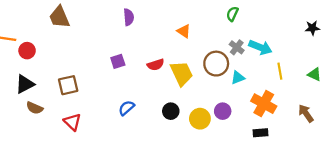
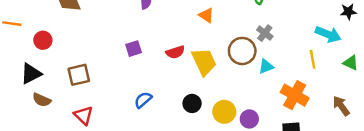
cyan arrow: (260, 47) -> (328, 34), moved
red circle: (27, 51) -> (43, 40), moved
purple circle: (223, 111) -> (249, 119), moved

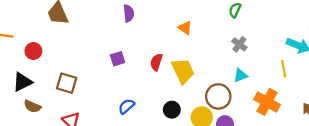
brown circle: (242, 51) -> (218, 96), moved
red semicircle: (175, 52) -> (156, 62), turned 126
brown square: (79, 75) -> (67, 83), turned 30

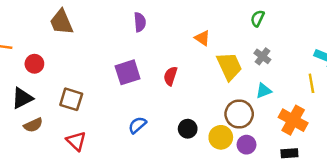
purple square: (118, 59) -> (128, 72), size x1.5
yellow trapezoid: (183, 71) -> (229, 66), moved
brown semicircle: (32, 106) -> (33, 125), turned -49

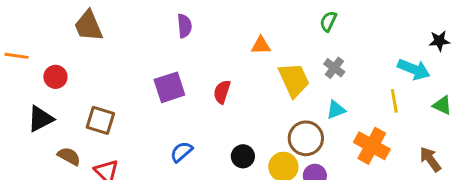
orange triangle: (202, 38) -> (261, 45), turned -35
brown semicircle: (33, 125) -> (69, 156), moved, turned -126

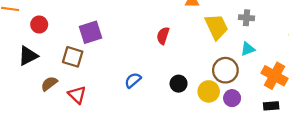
gray cross: (334, 68) -> (247, 18), turned -32
purple square: (169, 87) -> (90, 32), moved
brown semicircle: (69, 156) -> (49, 84), turned -66

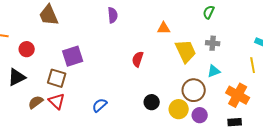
blue semicircle: (133, 80) -> (100, 105), moved
red triangle: (77, 95) -> (57, 101), moved

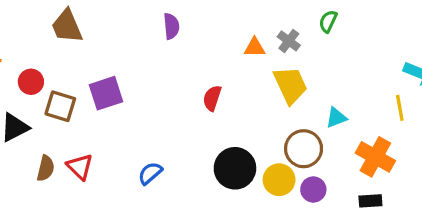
gray cross: (213, 43) -> (289, 41), moved, turned 32
brown square: (57, 78) -> (60, 106), moved
brown semicircle: (36, 102) -> (46, 168), turned 140
black circle: (152, 102) -> (235, 168), size x1.6

